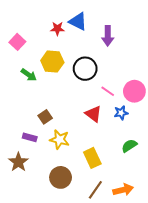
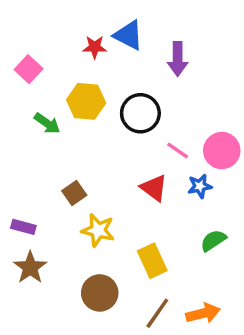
purple rectangle: (30, 137) -> (23, 227), moved

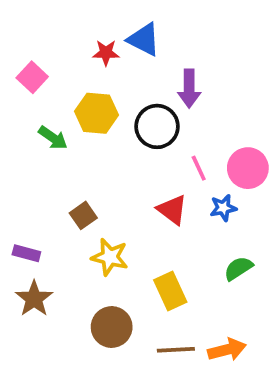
purple arrow: (178, 59) -> (189, 89), moved
pink line: (178, 151) -> (199, 168), turned 30
brown line: (157, 313) -> (176, 350), turned 52

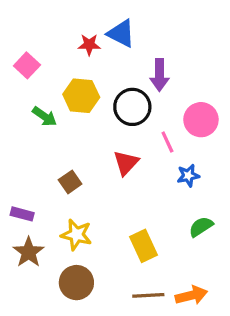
pink circle: (248, 168) -> (201, 120), moved
red triangle: (172, 210) -> (126, 163), moved, turned 36
yellow star: (110, 257) -> (76, 235), moved
brown circle: (112, 327) -> (76, 283), moved

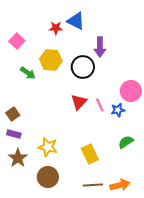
pink circle: (201, 120) -> (131, 91), moved
pink line: (167, 142) -> (100, 105), moved
brown square: (70, 182) -> (13, 114), moved

